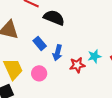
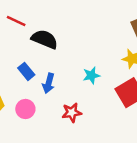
cyan star: (94, 56) -> (91, 75), moved
red star: (77, 65) -> (72, 113), moved

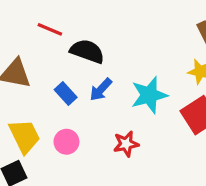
cyan star: (91, 75) -> (149, 95), size x1.6
blue arrow: (49, 83) -> (101, 90), moved, turned 30

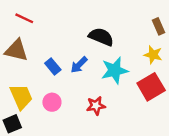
red line: (50, 29) -> (24, 18), moved
black semicircle: (87, 51) -> (101, 37), moved

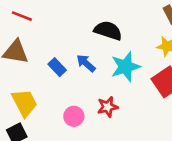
blue arrow: (79, 65) -> (86, 63), turned 90
pink circle: (52, 102) -> (74, 116), moved

